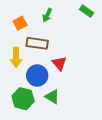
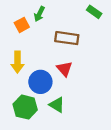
green arrow: (47, 15) -> (39, 14), moved
brown rectangle: (37, 43) -> (67, 38), moved

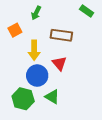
orange square: (22, 25) -> (15, 30), moved
yellow arrow: (17, 62) -> (34, 50), moved

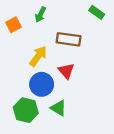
orange square: (15, 30) -> (13, 25), moved
yellow arrow: (34, 50) -> (38, 56), turned -144

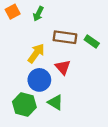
green rectangle: (97, 12) -> (92, 42), moved
orange square: (13, 25) -> (13, 12), moved

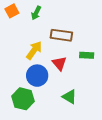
green rectangle: (92, 42) -> (87, 55), moved, turned -32
green triangle: (55, 102) -> (69, 97), moved

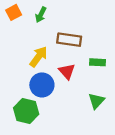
green triangle: (69, 97) -> (96, 101), moved, turned 42

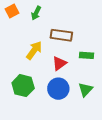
red triangle: (67, 71) -> (59, 63), turned 35
blue circle: (42, 85) -> (58, 89), moved
green hexagon: (26, 111) -> (23, 86), moved

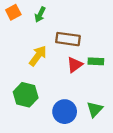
red triangle: (59, 63) -> (75, 65), moved
blue circle: (58, 89) -> (65, 112), moved
green triangle: (86, 90) -> (95, 109), moved

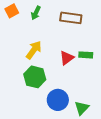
brown rectangle: (68, 39) -> (71, 18), moved
green hexagon: (26, 95) -> (35, 77), moved
green triangle: (95, 109) -> (82, 108), moved

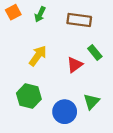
green rectangle: (86, 55) -> (95, 52), moved, turned 48
green hexagon: (35, 77) -> (29, 96), moved
green triangle: (82, 108) -> (91, 102), moved

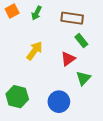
green rectangle: (95, 52) -> (81, 41), moved
green hexagon: (29, 96) -> (17, 97), moved
green triangle: (91, 102) -> (83, 78), moved

